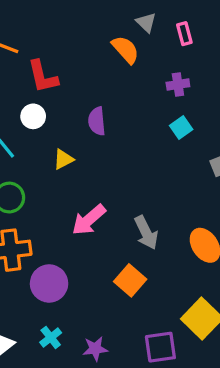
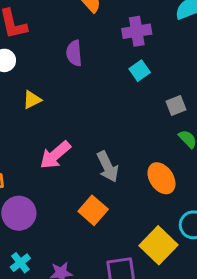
purple cross: (178, 85) -> (137, 31), size x1.4
purple semicircle: (97, 121) -> (74, 53), moved

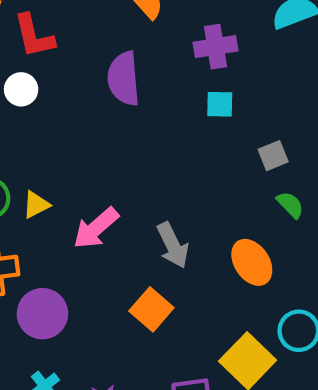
purple semicircle: (74, 53) -> (124, 79), size x1.4
cyan square: (140, 71) -> (220, 104), turned 36
yellow triangle: (32, 100) -> (36, 205), moved

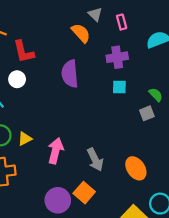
green semicircle: (290, 205) -> (156, 95), moved
pink arrow: (96, 228) -> (56, 151), turned 145
purple circle: (42, 314) -> (58, 200), moved

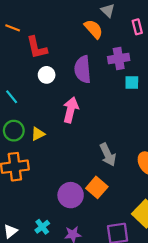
pink rectangle: (122, 22) -> (137, 27), moved
purple cross: (117, 57) -> (119, 59), moved
white circle: (17, 79) -> (47, 75), moved
pink arrow: (56, 151) -> (71, 110), moved

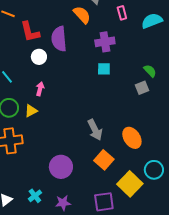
purple semicircle: (83, 69) -> (59, 39), moved
cyan square: (132, 83) -> (104, 69), moved
pink arrow: (71, 110) -> (40, 89), moved, size x0.6
orange square: (97, 187) -> (104, 160), moved

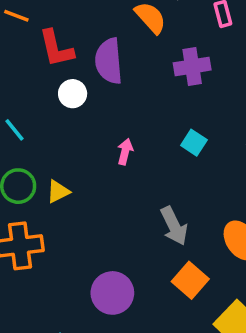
cyan square: (104, 69) -> (194, 143), moved, turned 32
pink arrow: (40, 89) -> (125, 152), moved

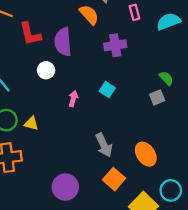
white circle: (73, 94) -> (46, 70), moved
cyan square: (194, 143) -> (107, 89), moved
yellow triangle: (58, 192) -> (31, 124), turned 42

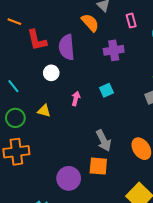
cyan square: (107, 89) -> (107, 90), turned 32
yellow triangle: (31, 124) -> (44, 111), moved
orange square: (114, 179) -> (98, 166), moved, turned -36

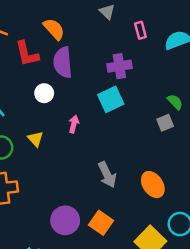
orange semicircle: (90, 23) -> (54, 29), moved
cyan square: (107, 90) -> (111, 99), moved, size x1.5
yellow triangle: (44, 111) -> (36, 139), turned 32
orange square: (98, 166) -> (101, 223), moved, turned 30

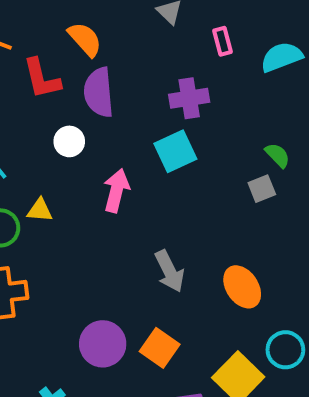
pink arrow: (74, 124) -> (116, 191), size x1.5
yellow triangle: (36, 139) -> (40, 210), moved, turned -42

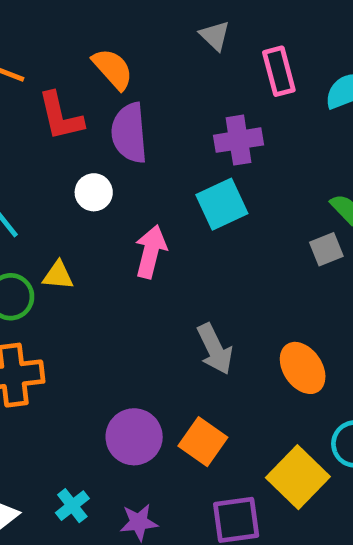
pink rectangle: (223, 41) -> (279, 71), size x1.4

